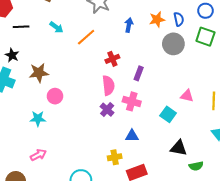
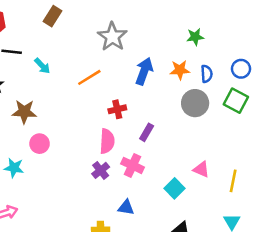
blue arrow: (129, 25) -> (144, 71), size x1.5
cyan arrow: (56, 27) -> (42, 66), moved

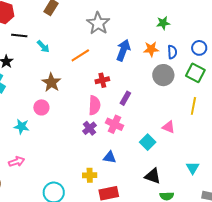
brown star: (24, 112) -> (51, 82), moved, turned 30
yellow line: (233, 181) -> (193, 106), moved

